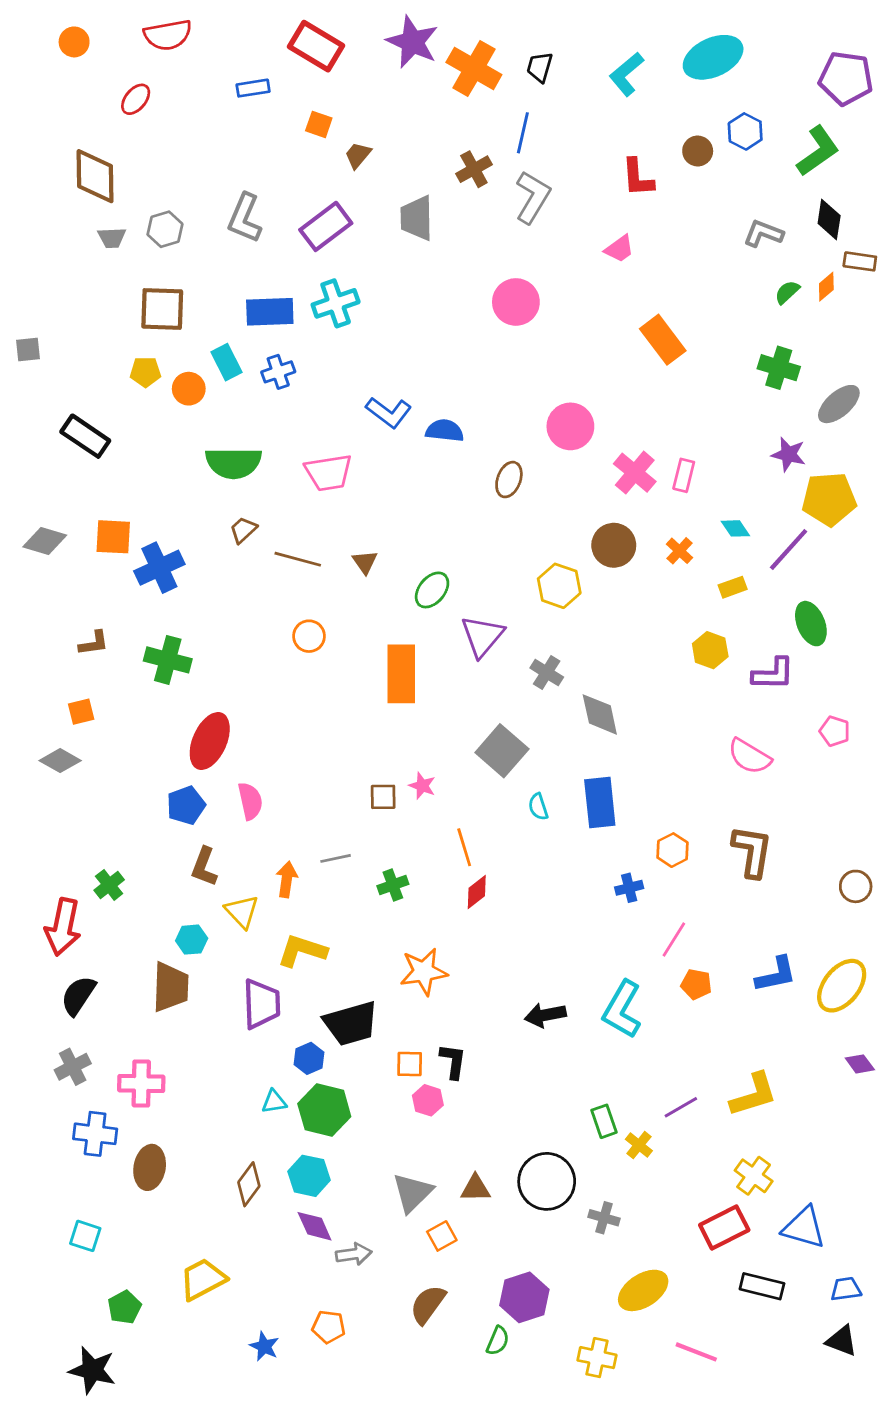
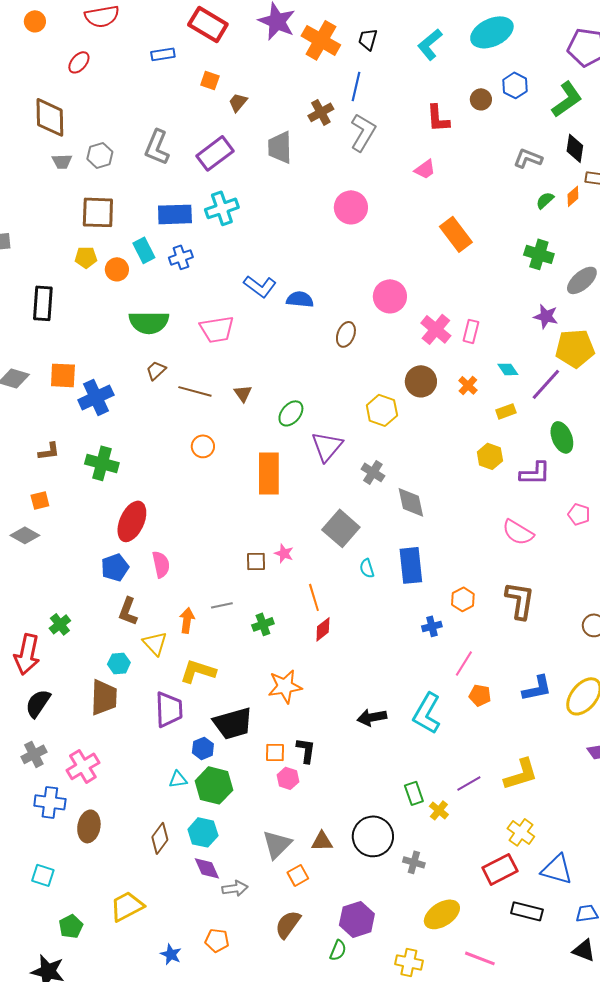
black rectangle: (85, 436) -> (43, 303), turned 60
pink cross: (141, 1084) -> (83, 766), turned -32

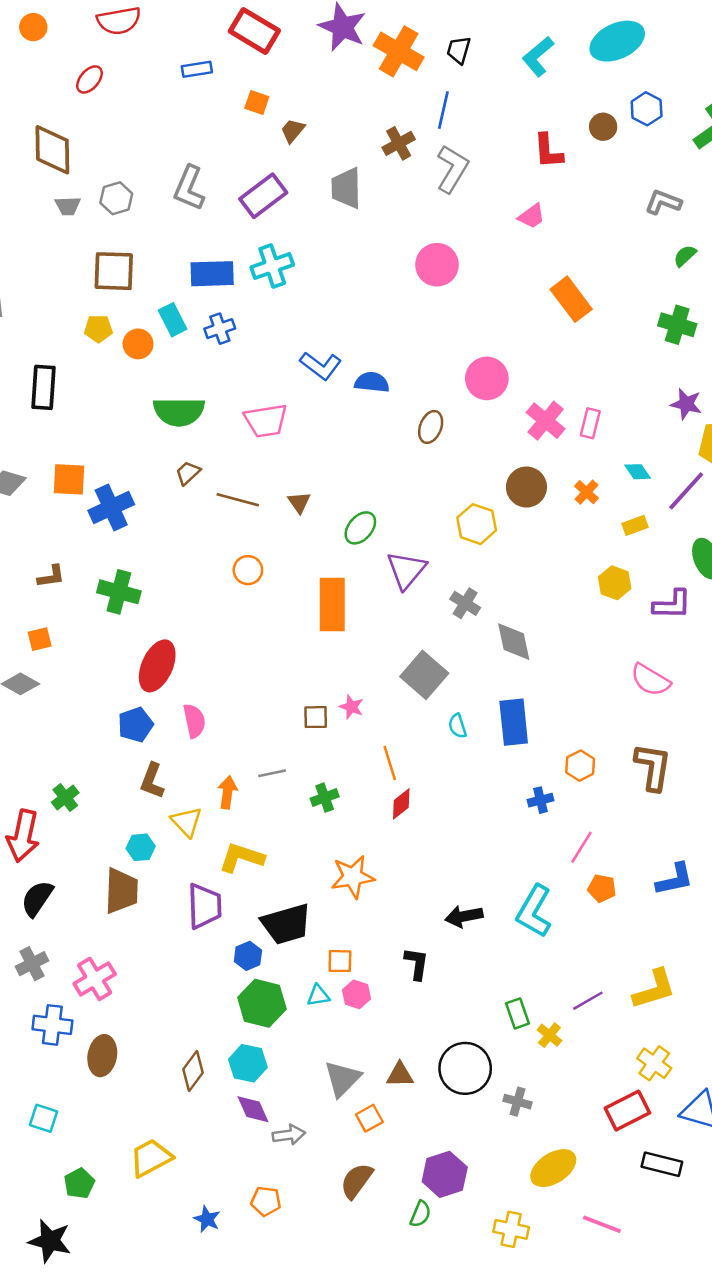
black L-shape: (306, 750) -> (417, 964), moved
cyan triangle: (178, 779) -> (318, 996), moved

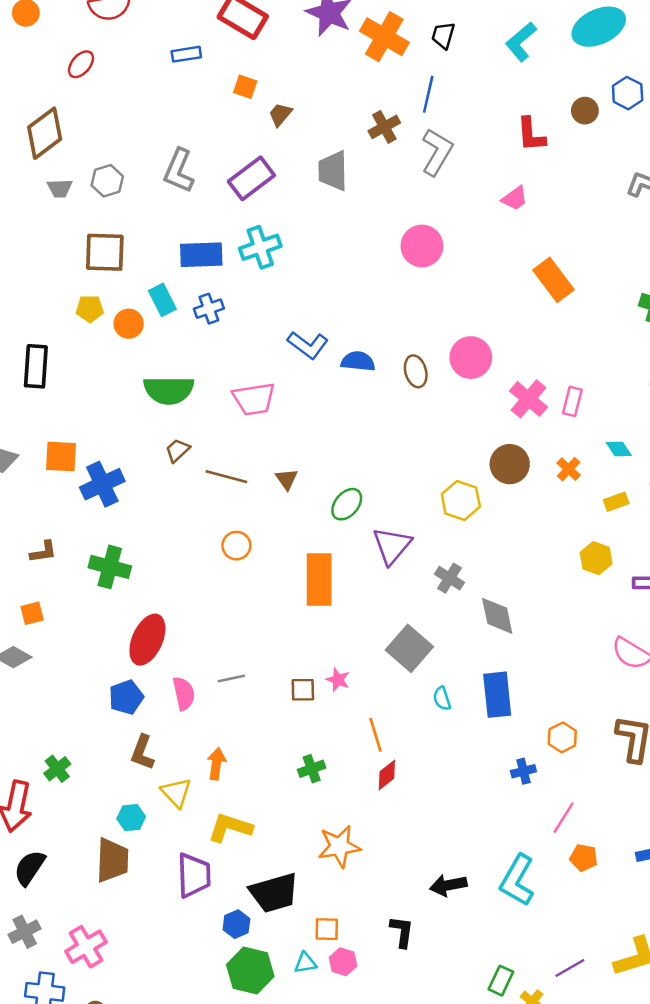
brown diamond: (52, 150) -> (45, 133), turned 54
brown ellipse: (431, 427) -> (416, 371), moved, turned -36
gray line: (272, 773) -> (231, 678), moved
green rectangle: (518, 1013) -> (501, 981), turned 44

